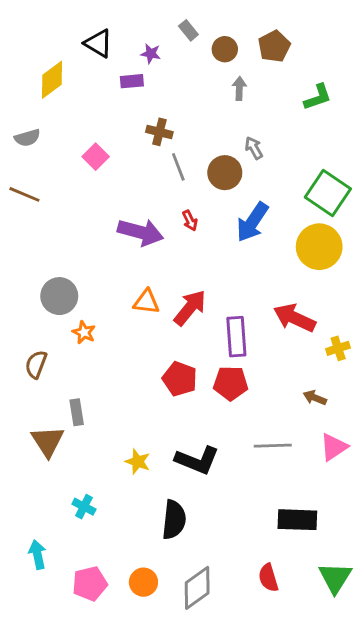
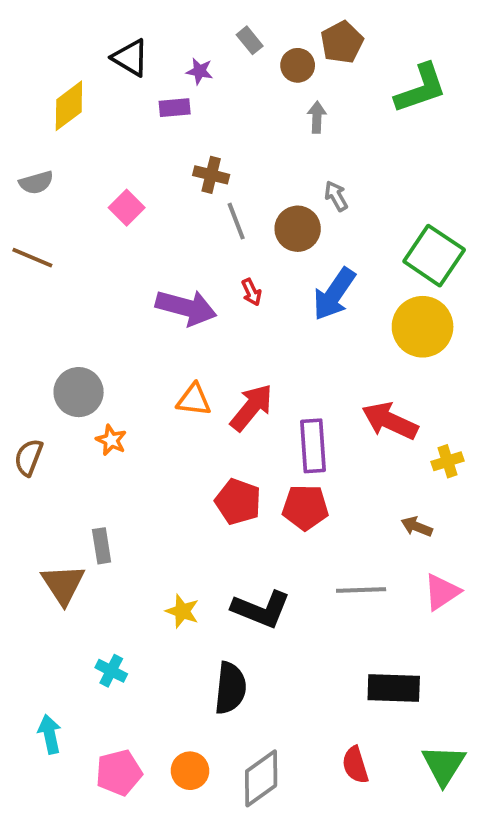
brown pentagon: (274, 46) -> (342, 42), moved
green L-shape: (318, 97) -> (421, 88), moved, size x1.4
brown semicircle: (36, 364) -> (29, 457), moved

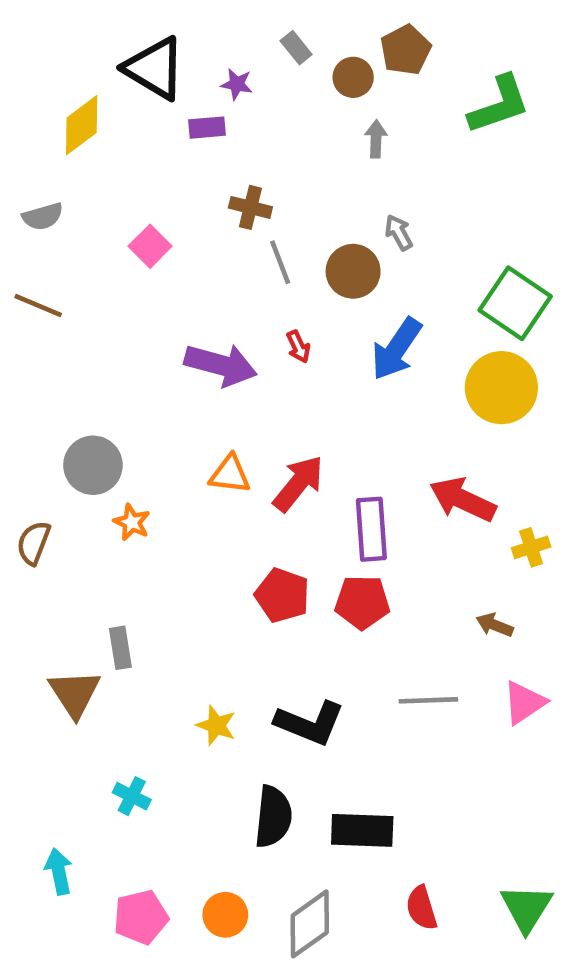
black triangle: (130, 58) -> (155, 68), size x1.4
black rectangle: (394, 688) -> (362, 830), moved

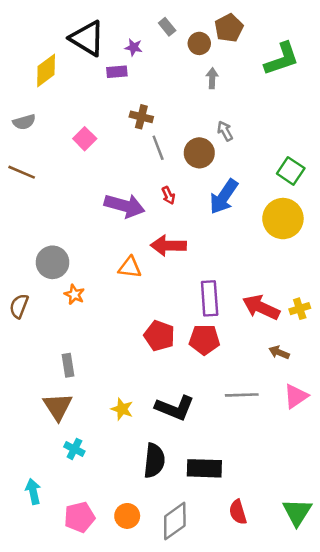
green square: (515, 303) -> (291, 171), size x0.7
red arrow: (298, 483) -> (168, 246), moved, turned -128
red arrow: (463, 499) -> (261, 307), moved
brown triangle: (75, 693) -> (58, 407), moved

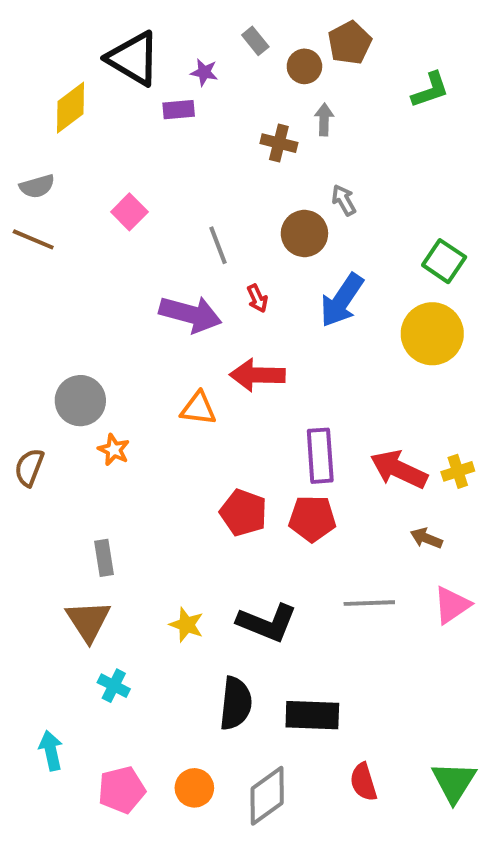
green L-shape: (282, 59) -> (430, 90), size x0.7
brown cross: (141, 117) -> (279, 143), moved
gray line: (158, 148) -> (218, 245), moved
brown line: (22, 172) -> (33, 239), moved

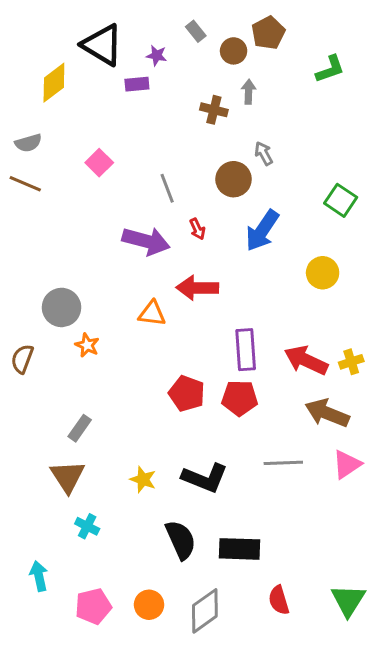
yellow circle: (432, 334) -> (323, 273), moved, size x0.7
brown arrow: (426, 538) -> (327, 413), size x1.8
gray rectangle: (104, 558) -> (80, 428), turned 44
black semicircle: (236, 703) -> (181, 540), turned -30

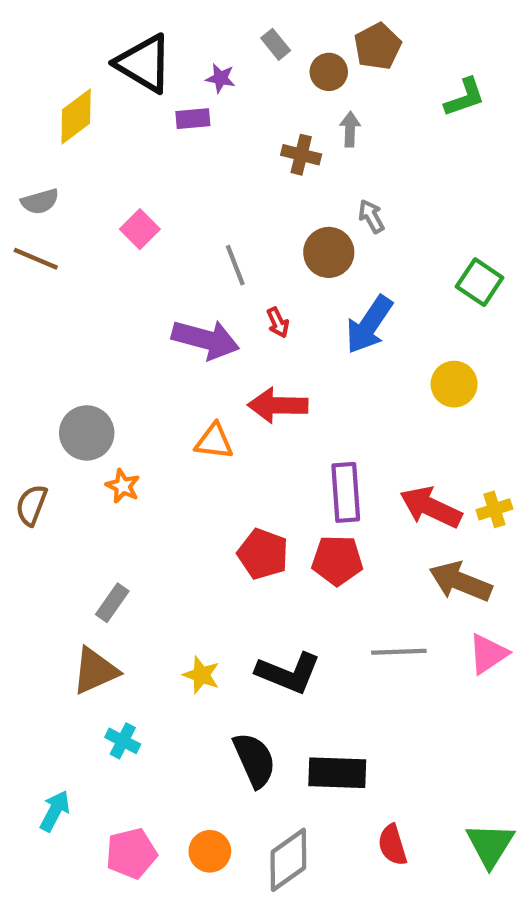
brown triangle: (68, 476) -> (95, 671), turned 39
cyan arrow: (39, 576) -> (55, 811), turned 40

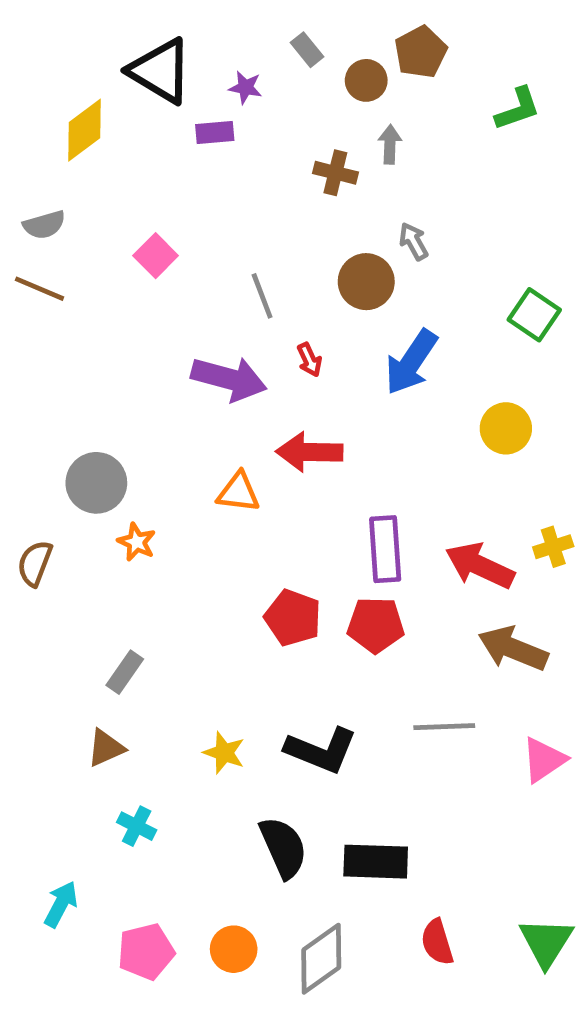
yellow cross: (494, 509) -> (553, 547), moved
pink triangle: (488, 654) -> (544, 760), moved
brown triangle: (95, 671) -> (106, 748), size x0.7

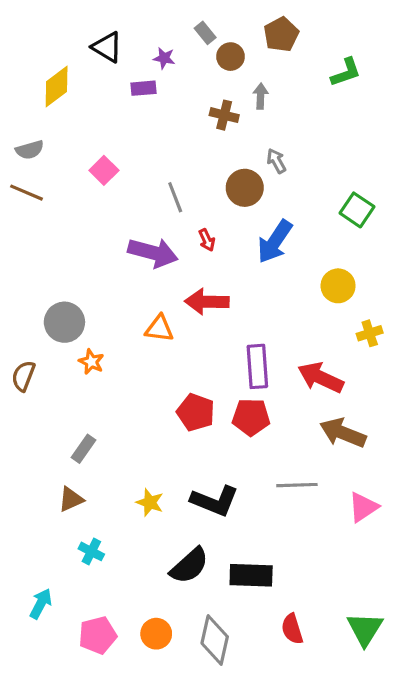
black triangle: (160, 71) -> (107, 47), size x0.7
brown circle: (366, 80) -> (230, 57), moved
yellow cross: (553, 547) -> (370, 333), moved
black semicircle: (283, 847) -> (189, 566), turned 72
gray diamond: (321, 959) -> (215, 640), turned -42

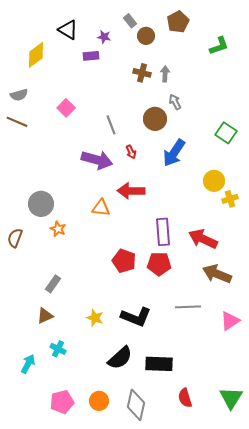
gray arrow: (261, 96) -> (165, 74), moved
yellow cross: (370, 333) -> (230, 199), moved
cyan arrow: (41, 604) -> (28, 364), moved

